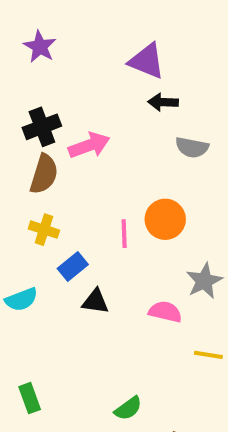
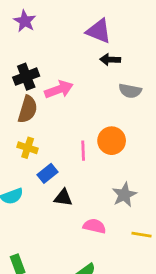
gray star: (204, 281) -> (124, 195), moved
pink semicircle: (165, 312) -> (94, 226), moved

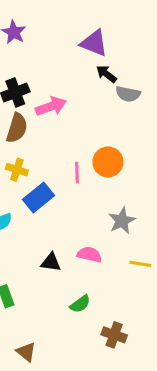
black arrow: (110, 60) -> (106, 74), turned 36
gray semicircle: (130, 91) -> (128, 94), moved
blue rectangle: (48, 173) -> (38, 197), size x1.4
black triangle: (63, 198) -> (51, 262), moved

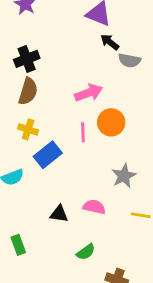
pink arrow: (51, 106) -> (89, 93), moved

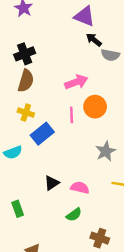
pink semicircle: (94, 207) -> (80, 188), moved
black triangle: (59, 214) -> (52, 183), turned -42

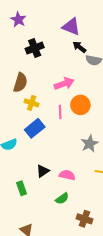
black cross: (25, 54) -> (35, 48), moved
yellow cross: (26, 113) -> (32, 103), moved
green rectangle: (18, 209) -> (21, 188), moved

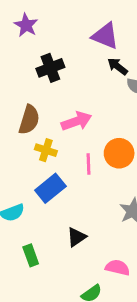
pink arrow: (64, 84) -> (76, 121), moved
black triangle: (43, 171) -> (76, 237), moved
pink semicircle: (67, 175) -> (118, 268), moved
green rectangle: (21, 188) -> (31, 255), moved

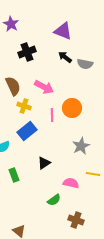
black arrow: (118, 66) -> (65, 57), moved
brown semicircle: (29, 120) -> (13, 86), turned -42
pink arrow: (76, 121) -> (44, 87), turned 48

